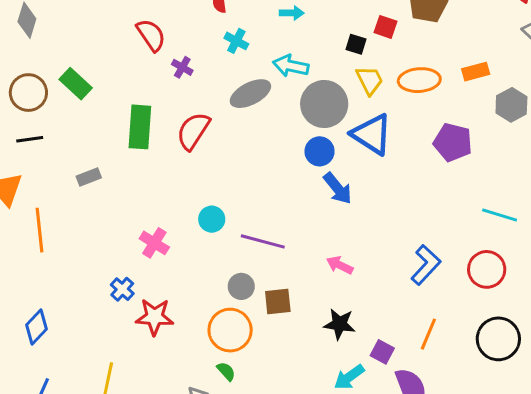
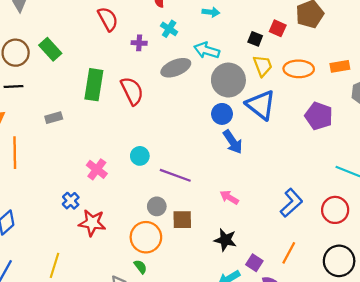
purple cross: (182, 67) -> (139, 43), moved, turned -32
red semicircle: (193, 131) -> (132, 91), turned 116

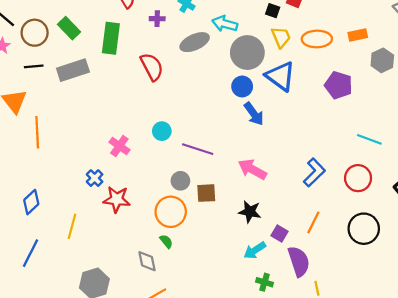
green rectangle: (94, 85) -> (111, 38), moved
gray rectangle: (54, 118) -> (73, 70), moved, size x1.8
pink arrow: (229, 197) -> (252, 169), size x1.5
yellow line: (55, 265) -> (72, 226), moved

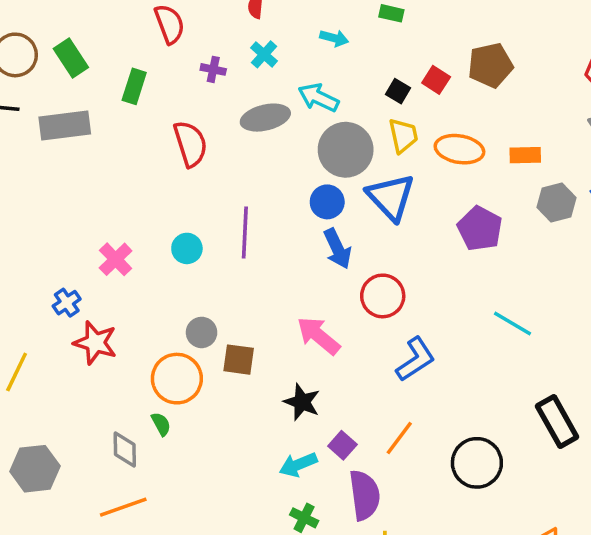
green rectangle: (111, 38) -> (134, 86), size x0.7
purple line: (198, 149) -> (245, 232), moved, turned 64
red circle: (358, 178) -> (383, 296), moved

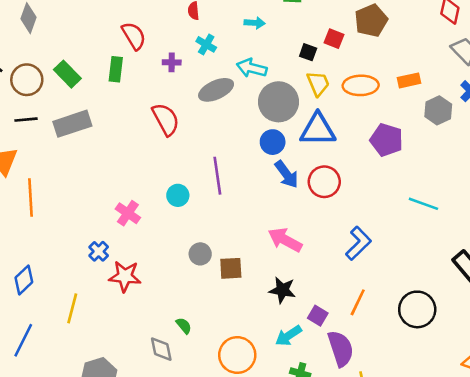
green rectangle: (134, 86) -> (116, 69), moved
blue triangle: (391, 197) -> (318, 130), turned -36
red circle: (383, 296) -> (324, 182), moved
orange circle: (177, 379) -> (237, 355), moved

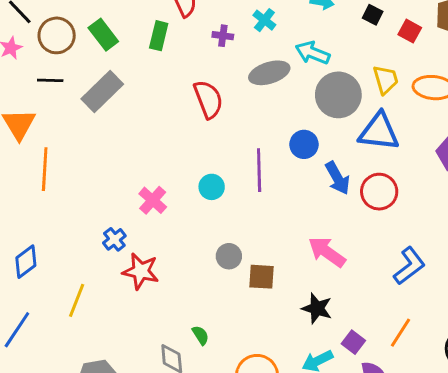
black square: (308, 52) -> (373, 15), moved
gray rectangle: (72, 124) -> (102, 91), turned -33
blue circle: (273, 142) -> (304, 144), moved

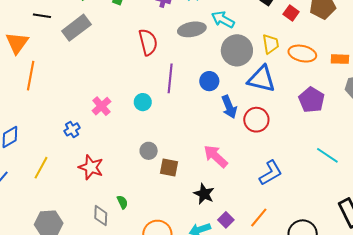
purple line: (259, 170) -> (170, 78), moved
red star: (141, 271) -> (91, 167), moved

